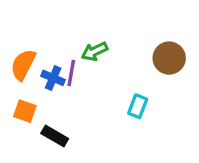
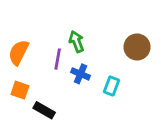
green arrow: (95, 51) -> (76, 42), turned 95
blue cross: (53, 78) -> (80, 74), moved

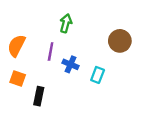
green arrow: (76, 42) -> (66, 23), moved, turned 36
black rectangle: (44, 110) -> (39, 96), turned 72

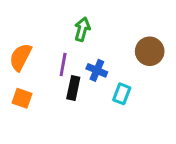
blue cross: (70, 64) -> (97, 70), moved
black rectangle: (39, 96) -> (73, 88), moved

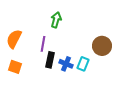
brown circle: (150, 51) -> (102, 46), moved
blue cross: (97, 70) -> (66, 64), moved

